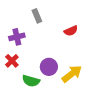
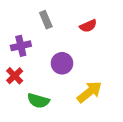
red semicircle: (71, 31) -> (88, 26), moved
purple circle: (49, 67) -> (62, 63), moved

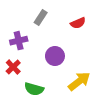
gray rectangle: (46, 20) -> (41, 18), turned 56

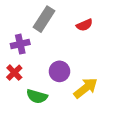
gray rectangle: (41, 18) -> (44, 19), size x1.5
purple circle: (55, 56) -> (59, 71), moved

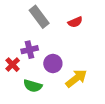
gray rectangle: (44, 19) -> (39, 17), turned -70
purple cross: (20, 44) -> (30, 50), moved

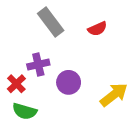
yellow arrow: (76, 78) -> (114, 95), moved
green semicircle: (33, 86) -> (25, 111), moved

